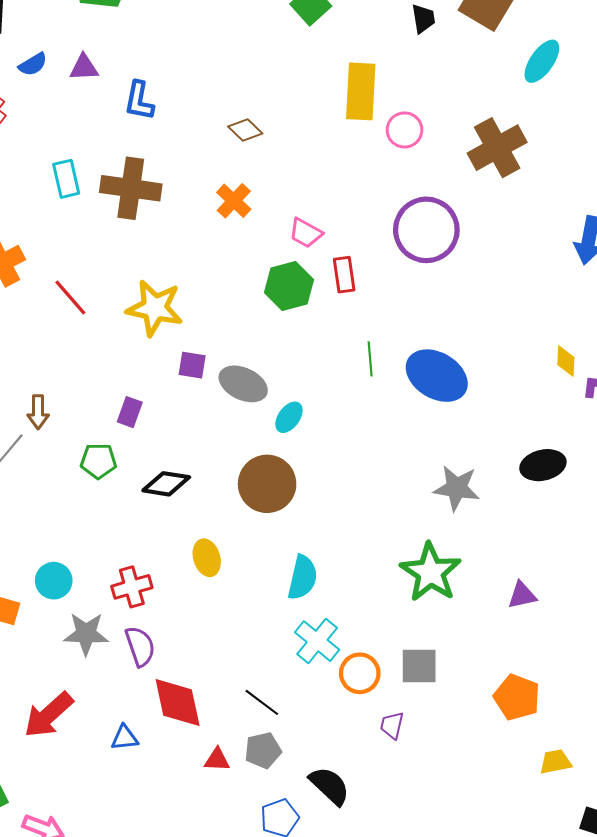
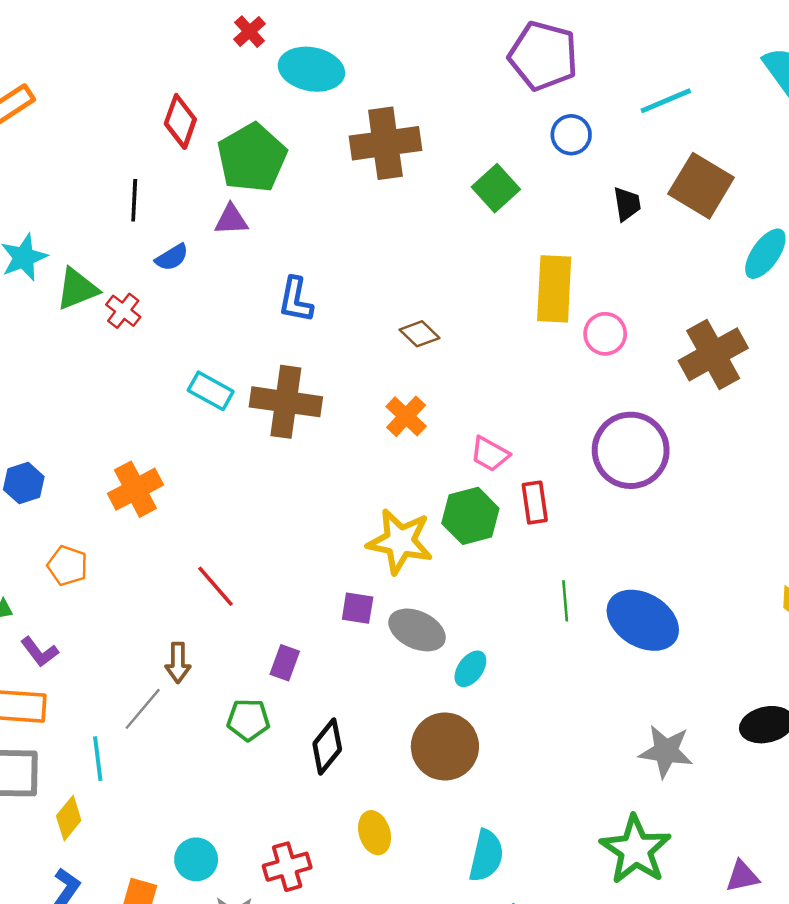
purple triangle: (84, 67) -> (231, 220), moved
cyan rectangle: (66, 179) -> (211, 391), turned -48
red line: (70, 298) -> (216, 586), moved
yellow star: (155, 308) -> (400, 541), moved
black diamond: (166, 484) -> (327, 746), turned -60

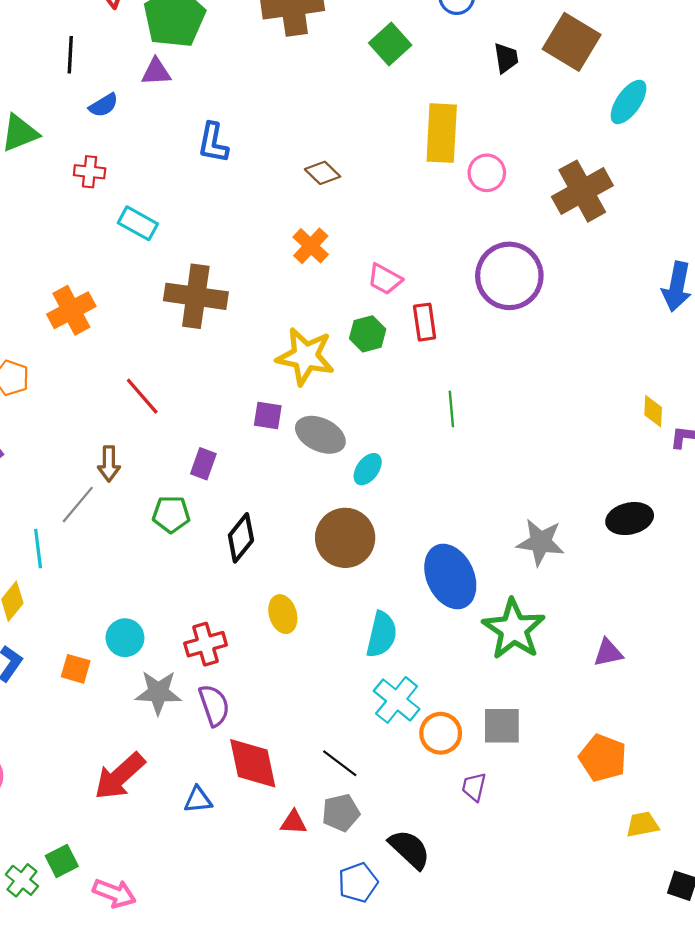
red cross: (123, 311) -> (90, 172), moved, turned -32
brown cross: (286, 402) -> (196, 296), moved
green hexagon: (470, 516) -> (368, 334), size x0.7
blue ellipse: (643, 620) -> (450, 576), moved, turned 34

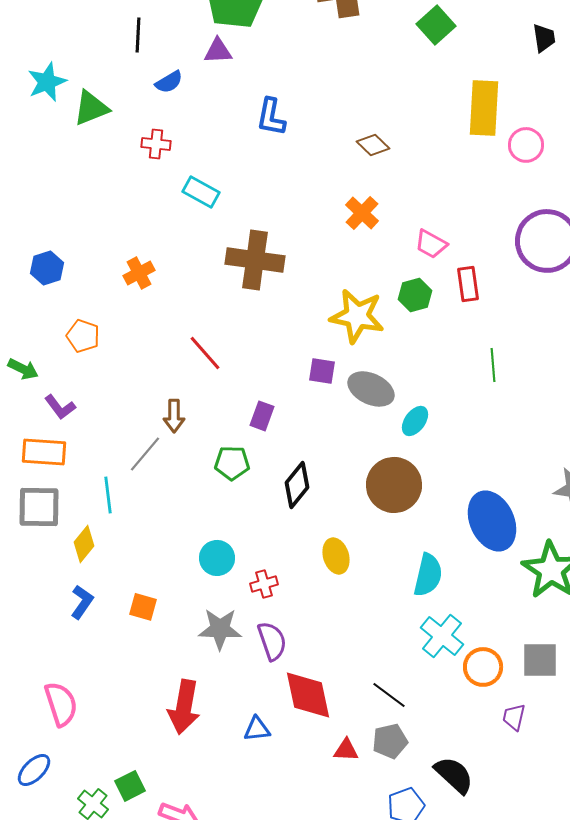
orange cross: (71, 310) -> (139, 273), size x0.7
cyan circle: (125, 638) -> (217, 558), moved
red cross: (206, 644) -> (264, 584), size x0.7
red arrow: (120, 776) -> (184, 707), turned -38

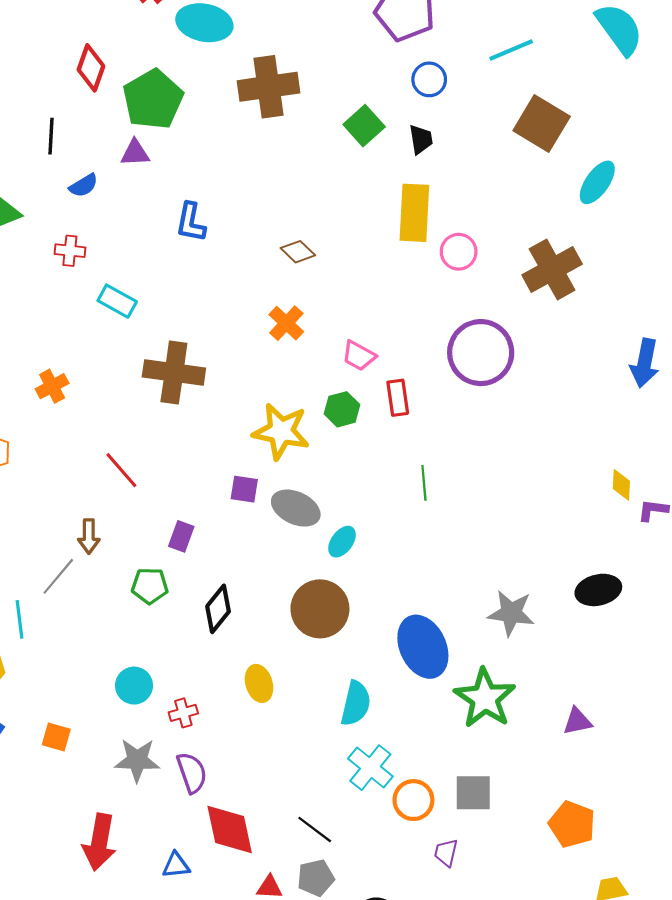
black trapezoid: (544, 38) -> (421, 139), moved

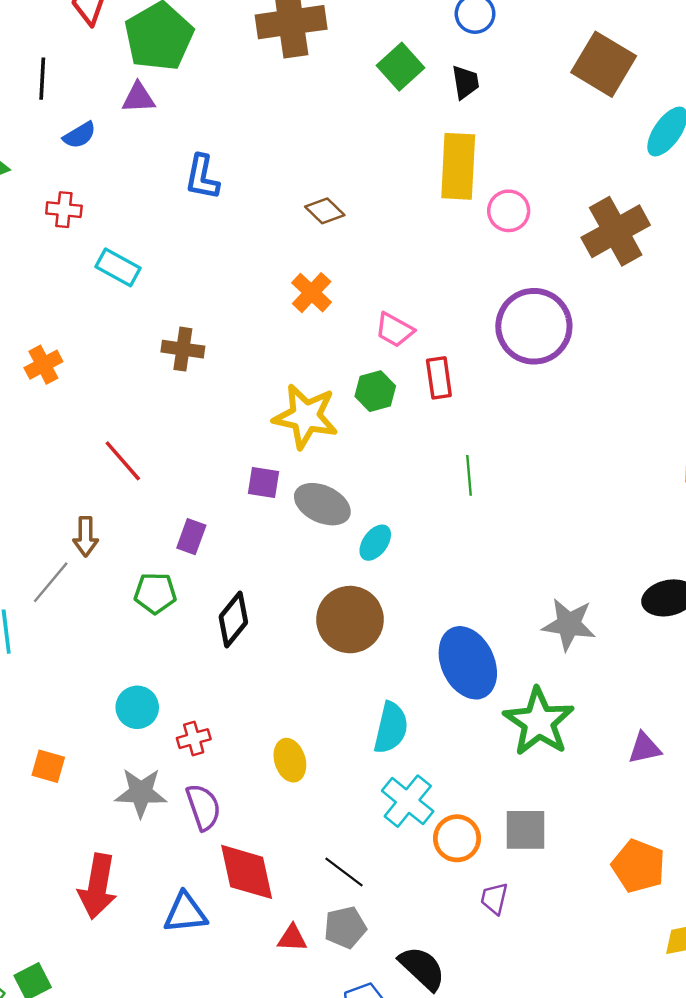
brown cross: (174, 373) -> (183, 349), size x0.6
yellow ellipse: (259, 683) -> (290, 760), moved
blue triangle: (176, 865) -> (185, 913), size x1.4

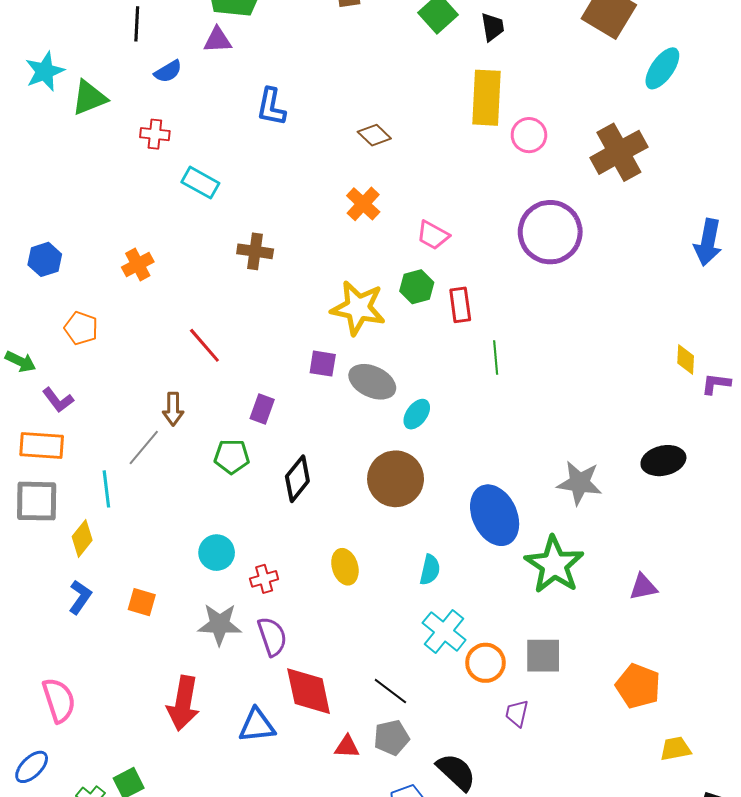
red rectangle: (439, 378) -> (460, 305), moved
cyan semicircle: (391, 728) -> (430, 570), size x0.7
yellow ellipse: (290, 760) -> (345, 567), moved

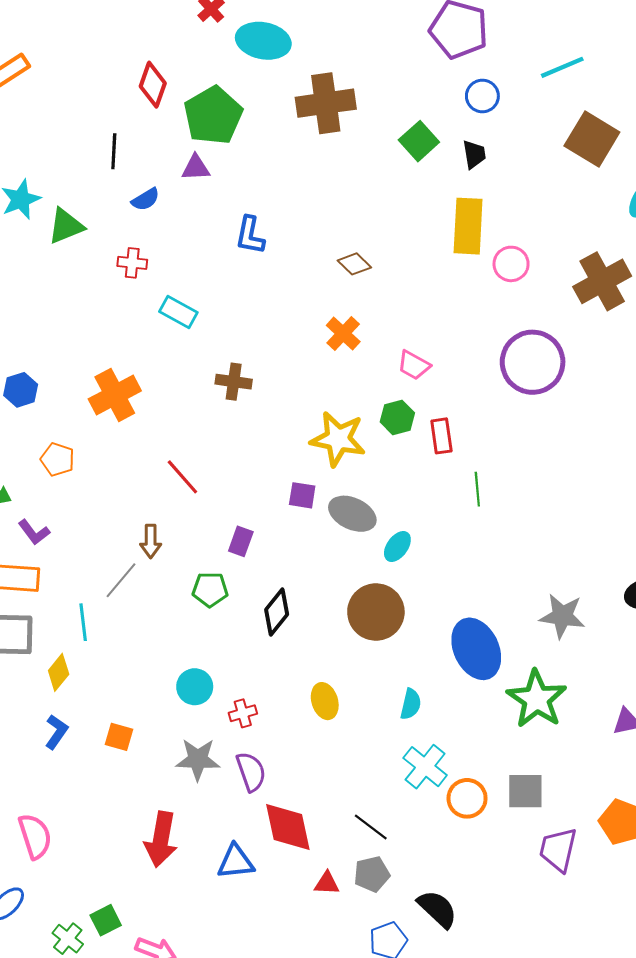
orange cross: (138, 264) -> (115, 395), size x1.6
purple trapezoid: (517, 713) -> (558, 850), moved, size x1.6

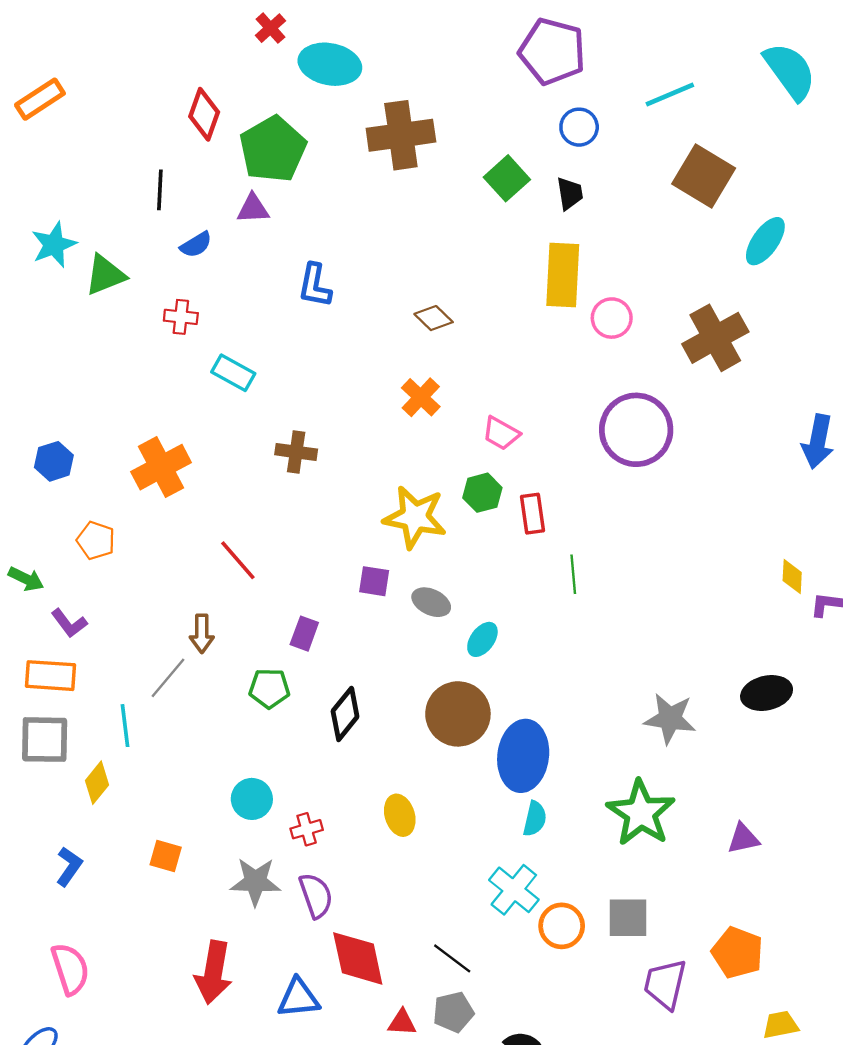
gray ellipse: (352, 514) -> (431, 602), size x0.7
blue ellipse: (476, 649) -> (523, 756), moved, turned 32
cyan semicircle: (411, 704) -> (535, 819), moved
blue L-shape: (56, 732) -> (69, 866), moved

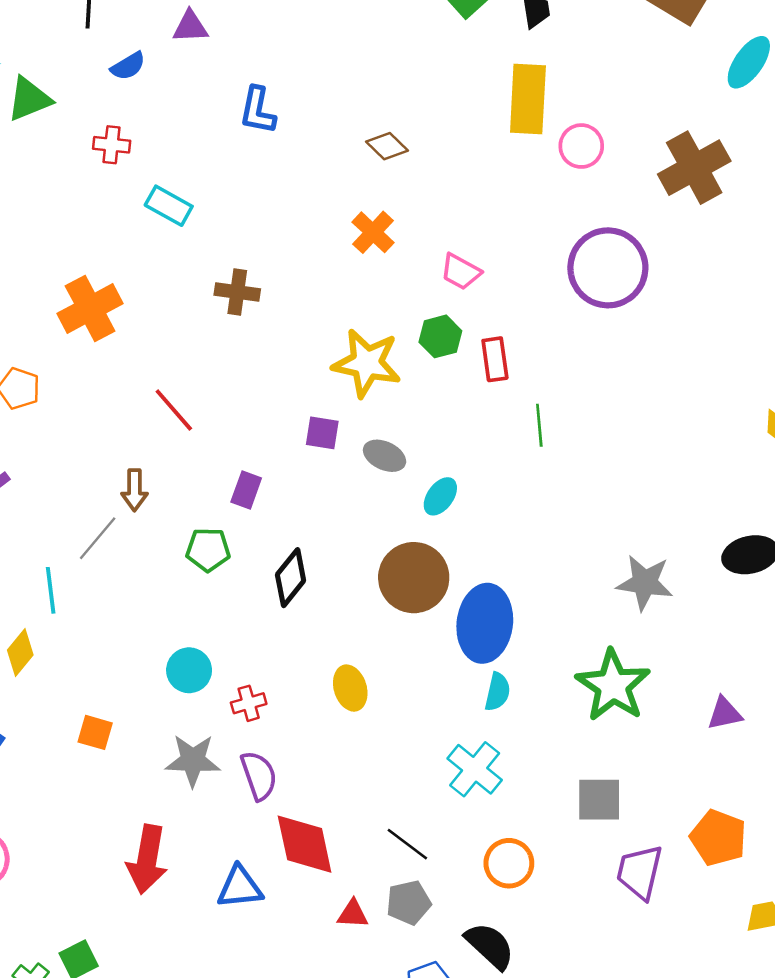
orange circle: (562, 926) -> (509, 863), moved

